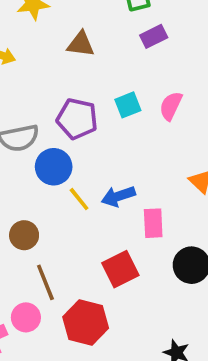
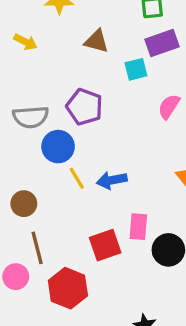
purple rectangle: (154, 36) -> (162, 43), size x1.4
cyan square: (128, 105) -> (136, 69), moved
pink rectangle: (153, 223) -> (138, 227), moved

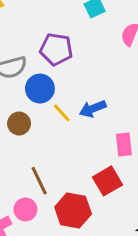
brown circle: (24, 204) -> (19, 124), moved
red square: (105, 245) -> (108, 181), moved

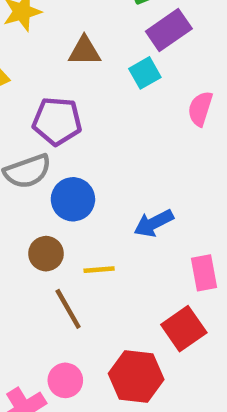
purple pentagon: (56, 49) -> (57, 121), moved
yellow line: (62, 113) -> (99, 270), moved, turned -48
brown line: (39, 181) -> (68, 309), moved

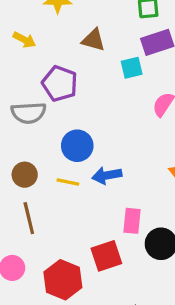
blue circle: (73, 199) -> (77, 146), moved
yellow line: (99, 270) -> (68, 182), moved

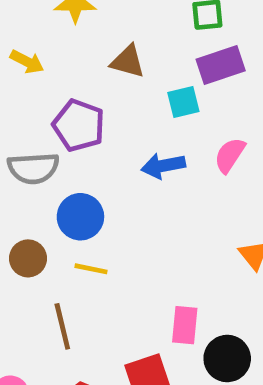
blue circle: (77, 146) -> (80, 217), moved
blue arrow: (107, 175) -> (163, 166), moved
brown line: (29, 218) -> (62, 326), moved

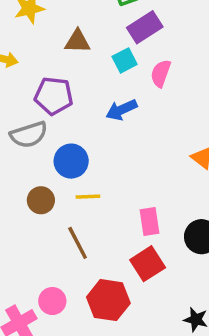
pink semicircle: (230, 155) -> (161, 73), moved
pink rectangle: (185, 325) -> (150, 221), moved

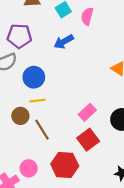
yellow line: (88, 197) -> (37, 101), moved
brown circle: (41, 200) -> (20, 116), moved
pink rectangle: (150, 221) -> (87, 112), turned 60

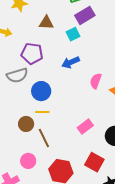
pink semicircle: (87, 16) -> (96, 81), moved
red square: (88, 140) -> (94, 162), moved, turned -30
pink circle: (29, 168) -> (28, 161), moved

